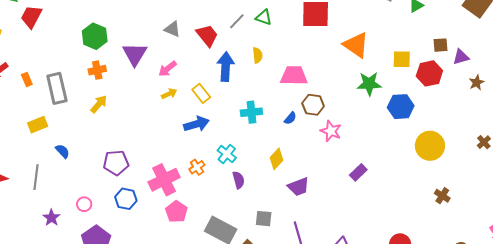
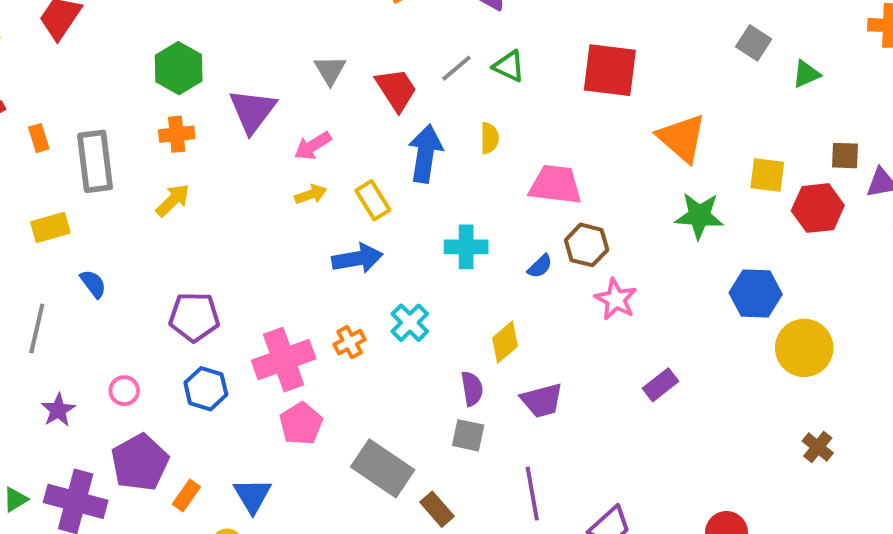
gray triangle: (172, 29) -> (330, 70), turned 30
blue hexagon: (401, 107) -> (756, 293), moved
purple semicircle: (238, 180) -> (472, 389), moved
gray square: (264, 219) -> (468, 435), moved

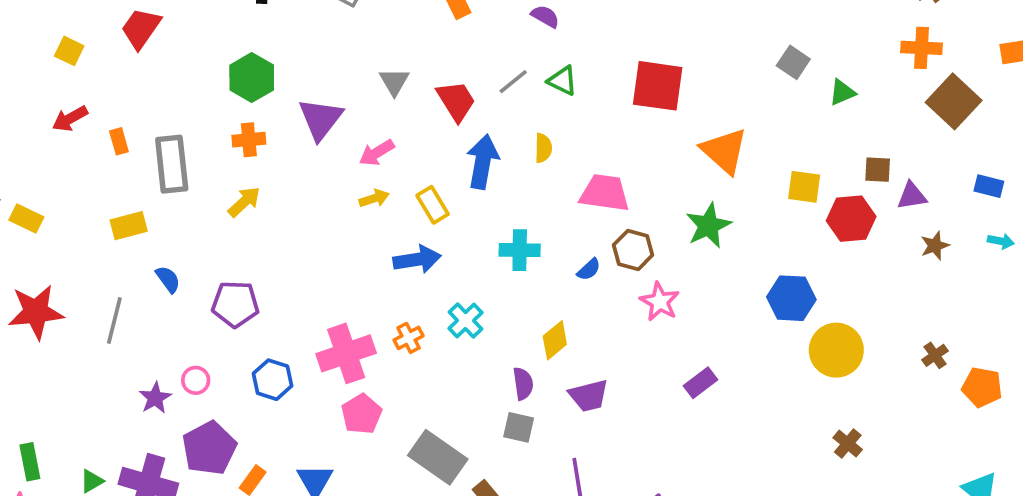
green star: (699, 216) -> (708, 226), moved, turned -30
purple pentagon: (194, 317) -> (235, 304), moved
purple star: (58, 410) -> (155, 398), moved

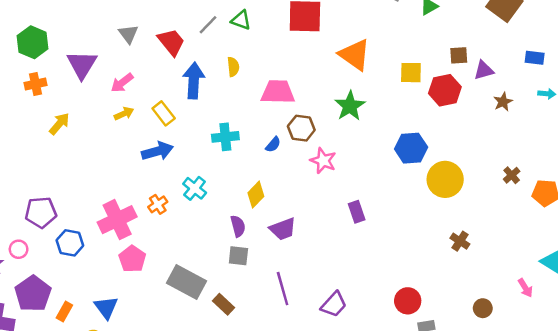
yellow arrow: (244, 202) -> (59, 124), moved
purple pentagon: (235, 304) -> (41, 212), moved
purple rectangle: (700, 383) -> (357, 212), turned -65

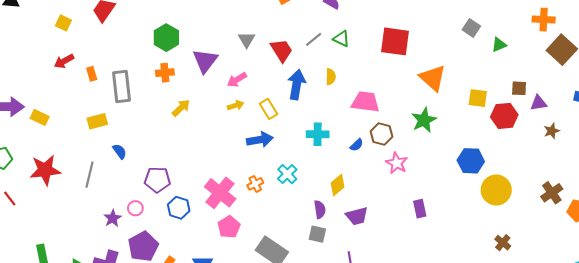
brown cross: (512, 175) -> (552, 193), size x1.5
pink cross: (117, 220) -> (220, 193), turned -32

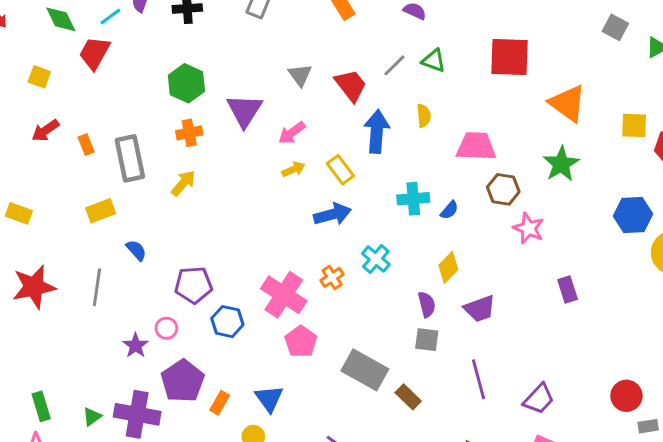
yellow arrow: (181, 108) -> (183, 183), moved
blue semicircle: (357, 145) -> (449, 210), moved

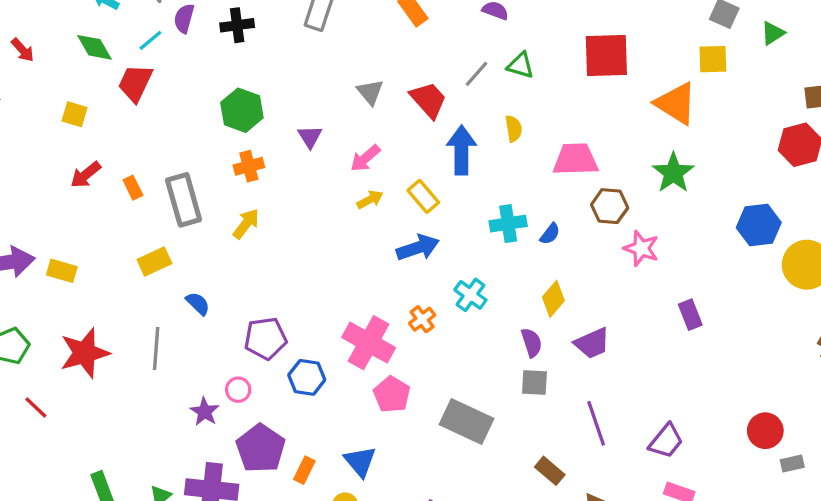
purple triangle: (244, 111) -> (310, 137), size x0.6
yellow square: (634, 125) -> (713, 59), moved
brown rectangle: (408, 397) -> (550, 471), moved

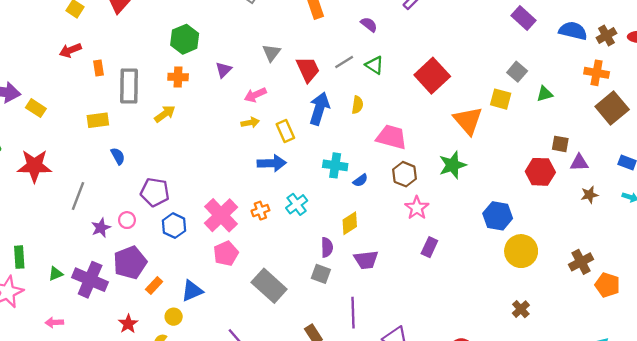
red square: (606, 55) -> (432, 76), turned 32
purple rectangle: (690, 315) -> (429, 247), moved, turned 30
gray line: (156, 349) -> (78, 196), moved
blue triangle: (360, 462) -> (192, 291), turned 30

